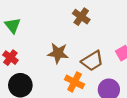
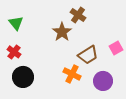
brown star: (58, 53) -> (62, 32), moved, turned 30

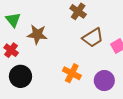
brown star: (62, 32) -> (37, 34), moved, turned -30
brown trapezoid: (88, 55) -> (93, 38), moved

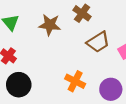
brown star: (37, 34) -> (50, 25), moved

